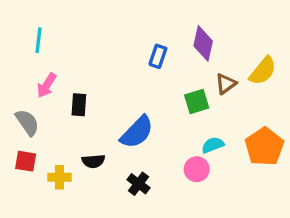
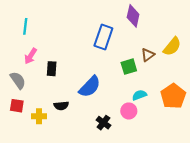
purple diamond: (203, 43) -> (133, 16), moved
blue rectangle: (158, 56) -> (103, 37), size x1.6
black cross: (139, 184) -> (103, 123), moved

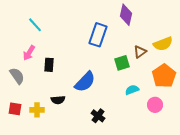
cyan line: (25, 26) -> (35, 25), moved, turned -49
yellow semicircle: (172, 46) -> (163, 44), turned 30
orange pentagon: (173, 96) -> (164, 76), moved
red square: (17, 106) -> (15, 109), moved
pink circle: (129, 111) -> (155, 105), moved

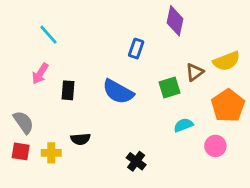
blue rectangle: (98, 35) -> (136, 49), size x0.6
gray semicircle: (17, 76) -> (23, 122), moved
blue semicircle: (85, 82) -> (118, 92), moved, turned 75

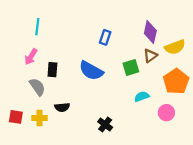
purple diamond: (175, 21) -> (150, 32), moved
cyan line: (49, 35) -> (37, 27), turned 49
gray semicircle: (23, 122) -> (37, 87), moved

